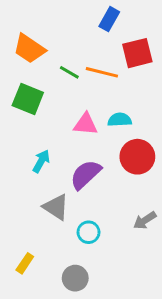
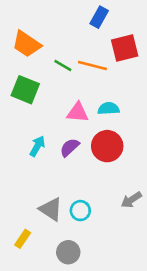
red circle: (137, 157) -> (107, 146), moved
purple semicircle: (86, 174) -> (70, 147), moved, size x0.7
gray triangle: (56, 207) -> (51, 209), moved

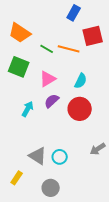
cyan semicircle: (109, 108) -> (81, 81), turned 119
pink triangle: (78, 113) -> (48, 79), moved, turned -36
purple semicircle: (70, 147) -> (52, 101), moved

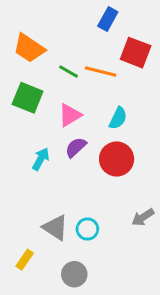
red square: (93, 36) -> (136, 53), turned 35

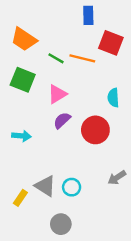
blue rectangle: (108, 19) -> (88, 15), turned -30
cyan semicircle: (118, 118) -> (113, 98), moved, turned 150
cyan arrow: (41, 159) -> (21, 136), moved, turned 66
yellow rectangle: (25, 260) -> (20, 198), moved

